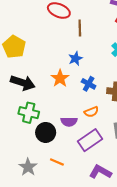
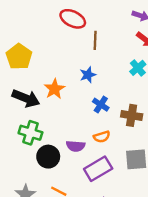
orange star: (60, 78) -> (54, 89), moved

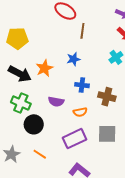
yellow pentagon: (19, 57) -> (17, 38), turned 30
blue cross: (101, 105) -> (82, 85), turned -32
purple semicircle: (76, 146) -> (56, 102), moved

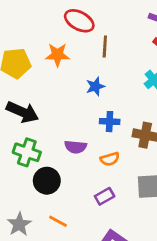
orange star: (44, 68) -> (57, 55), moved, turned 30
purple rectangle: (74, 139) -> (105, 196), size x0.6

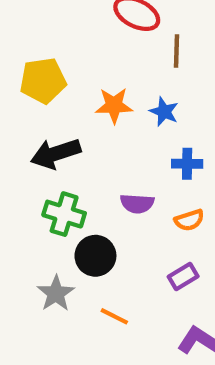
orange star: (57, 55) -> (114, 105), moved
blue star: (95, 86) -> (164, 112), turned -30
black arrow: (22, 112) -> (56, 154), turned 140
gray star: (19, 224) -> (56, 293), moved

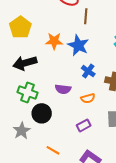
yellow pentagon: (43, 81) -> (20, 27), turned -30
blue star: (164, 112) -> (78, 45), size x1.5
blue cross: (187, 164) -> (88, 71), turned 32
orange line: (114, 316) -> (53, 150), moved

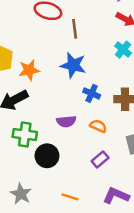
orange star: (54, 41) -> (29, 70), moved
orange semicircle: (88, 98) -> (98, 126), turned -128
gray star: (22, 131) -> (21, 194), moved

